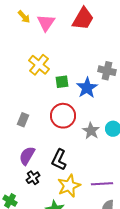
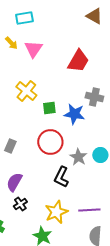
red trapezoid: (83, 19) -> (78, 61), moved
blue star: (87, 88) -> (74, 114), turned -30
black L-shape: (59, 160) -> (61, 177), moved

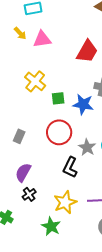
pink triangle: (33, 49) -> (42, 39), turned 48

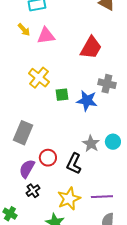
red circle: (59, 132) -> (48, 158), moved, size x0.7
gray rectangle: (19, 136) -> (23, 133), size x1.6

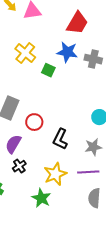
green square: (62, 95) -> (48, 70), turned 32
blue star: (87, 101) -> (67, 52), moved
gray star: (91, 144) -> (93, 147), moved, turned 30
red circle: (48, 158) -> (34, 122), moved

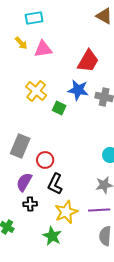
black L-shape: (60, 139) -> (55, 184), moved
black cross: (19, 166) -> (30, 204), turned 32

